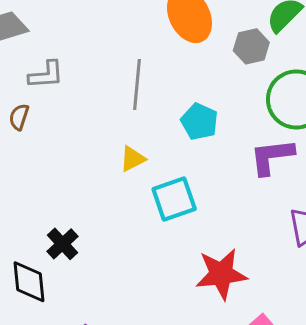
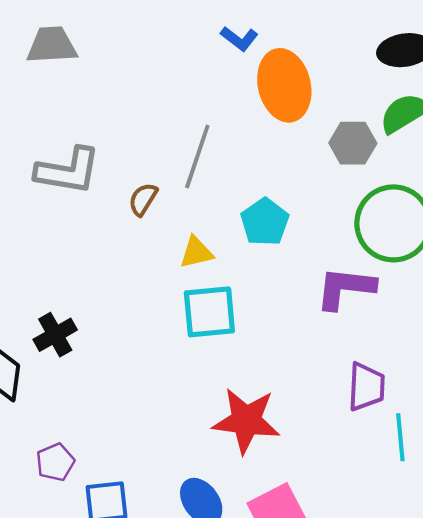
gray L-shape: (46, 75) -> (68, 171), moved, size x1.4
brown semicircle: (19, 117) -> (143, 199), moved
yellow triangle: (133, 159) -> (196, 252), moved

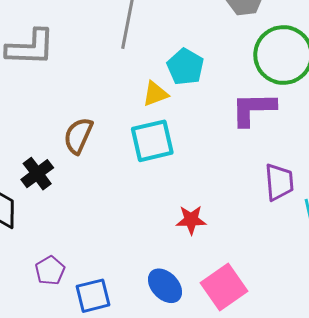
brown semicircle: (143, 199) -> (78, 136), moved, size x1.4
yellow triangle: (196, 252) -> (155, 94), moved
red star: (246, 421) -> (191, 220), size x0.6

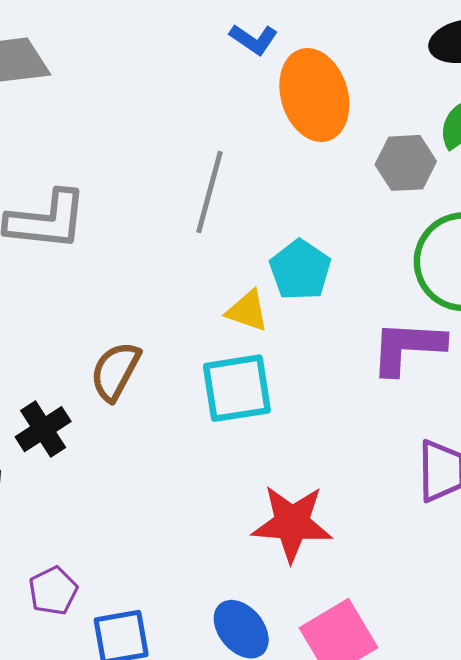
yellow triangle: (155, 94) -> (247, 311), turned 36
red star: (191, 220) -> (292, 523), size x1.6

